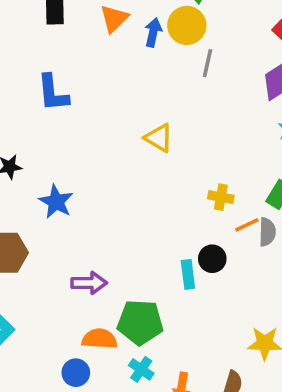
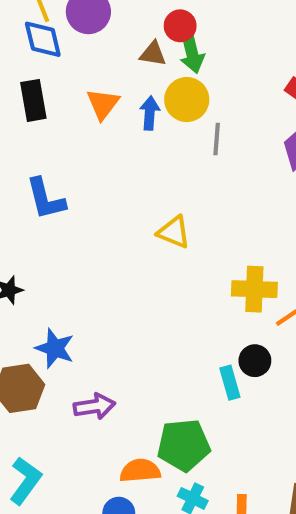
yellow cross: (221, 197) -> (254, 289), size x1.5
blue star: (56, 202) -> (55, 348), moved
purple arrow: (89, 283) -> (94, 406), moved

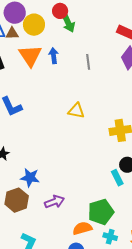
brown triangle: (153, 54) -> (12, 33), moved
yellow circle: (187, 100) -> (34, 25), moved
orange triangle: (103, 104) -> (30, 56), size x1.4

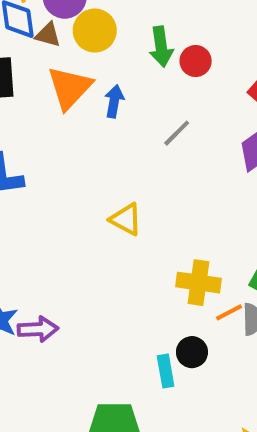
red circle: (60, 11) -> (196, 61), moved
gray line: (88, 62) -> (177, 133), turned 35
purple arrow: (54, 202) -> (38, 329), moved

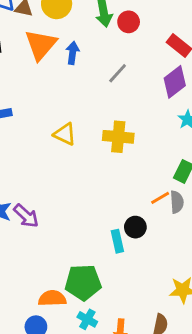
yellow triangle: (126, 219) -> (65, 134), moved
yellow cross: (199, 283) -> (118, 137), moved
purple arrow: (38, 329) -> (26, 216), turned 48

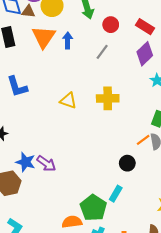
red circle: (129, 22) -> (111, 25), moved
cyan rectangle: (117, 241) -> (116, 194), moved, turned 49
green pentagon: (83, 282) -> (93, 208), turned -30

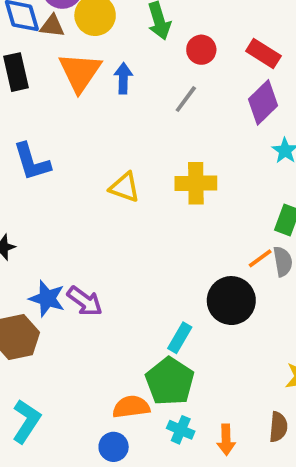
black circle: (127, 163) -> (231, 301), size x1.6
cyan rectangle: (116, 194) -> (180, 338), moved

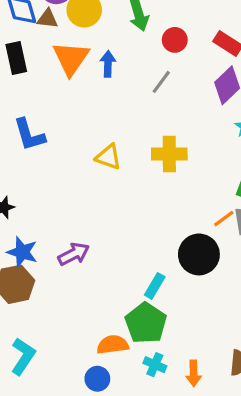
blue star: (47, 299) -> (22, 252), moved
purple arrow: (85, 301) -> (74, 254), turned -64

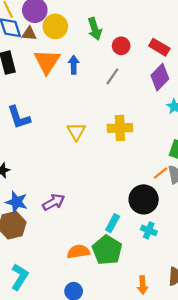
yellow triangle: (108, 157) -> (76, 132), turned 42
orange semicircle: (113, 345) -> (78, 252), moved
cyan cross: (155, 365) -> (149, 230), moved

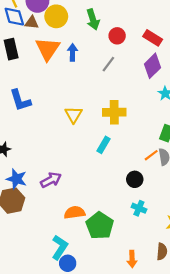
black circle: (144, 199) -> (135, 179), size x0.6
cyan rectangle: (113, 223) -> (104, 145), moved
orange semicircle: (78, 252) -> (75, 213), moved
cyan L-shape: (20, 277) -> (60, 247), moved

